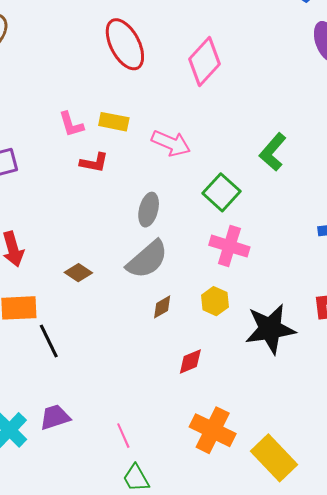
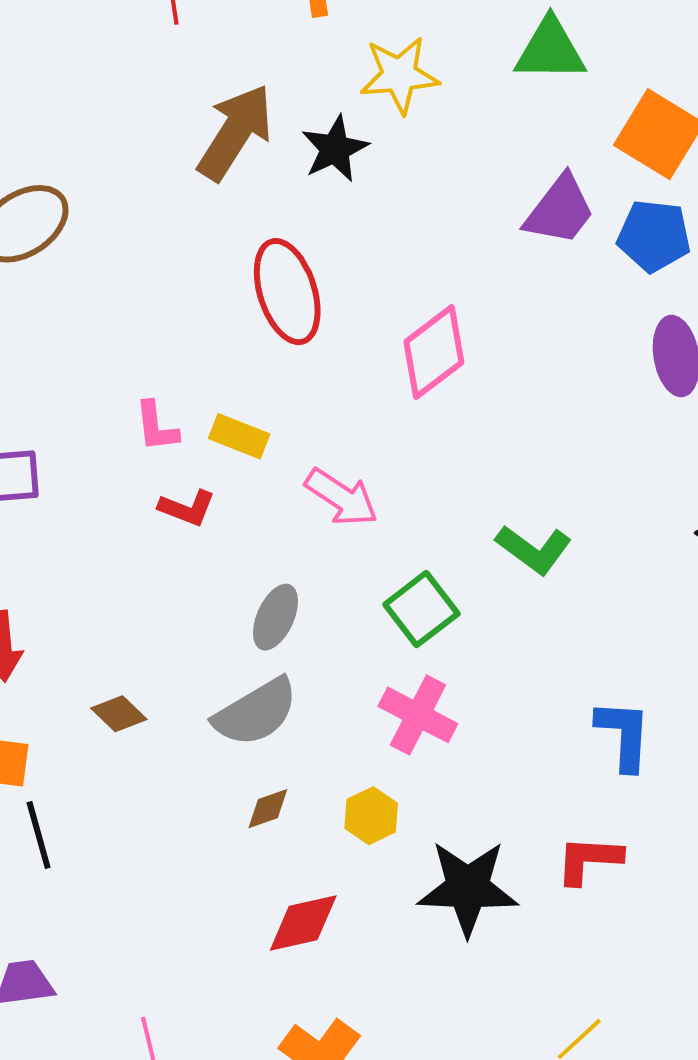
green L-shape: (273, 152) -> (534, 549), turned -105
red diamond: (190, 361) -> (303, 923), size x1.4

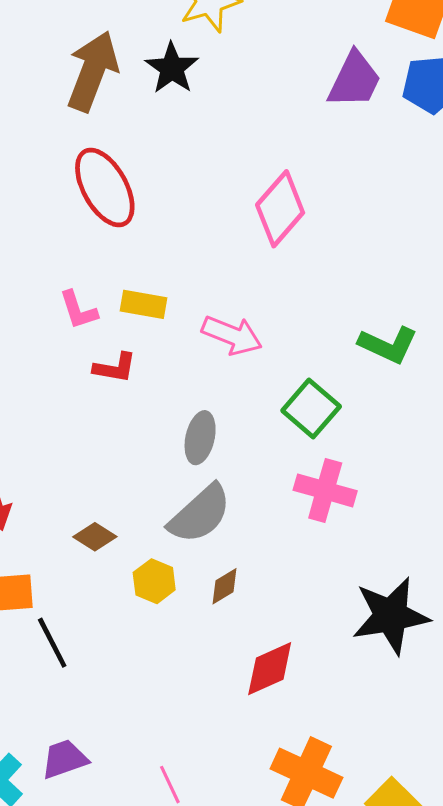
red ellipse: (287, 292) -> (105, 187), moved
yellow hexagon: (371, 816) -> (154, 581), moved

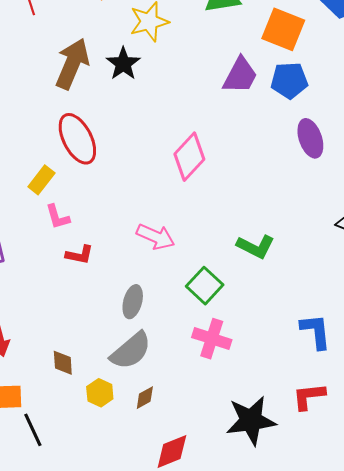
yellow rectangle: (144, 304) -> (41, 180), moved, turned -64
brown diamond: (95, 537) -> (63, 363), turned 52

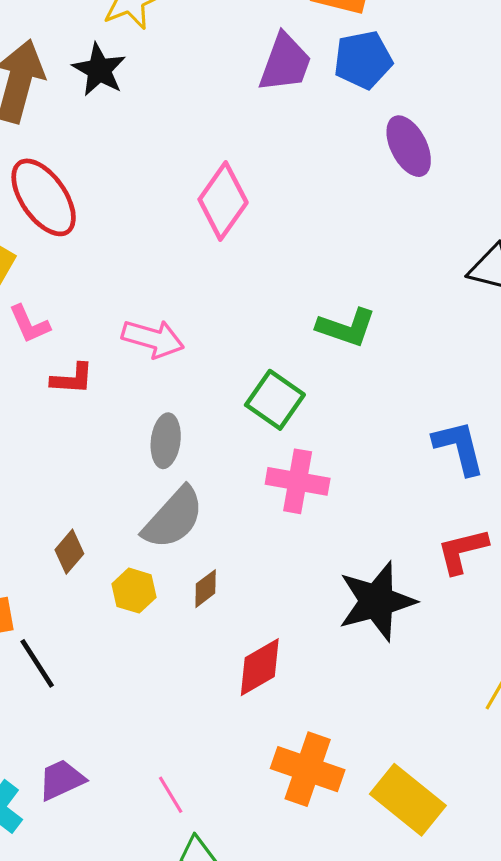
pink arrow: (156, 237) -> (153, 339), moved
brown diamond: (63, 363) -> (69, 552), turned 52

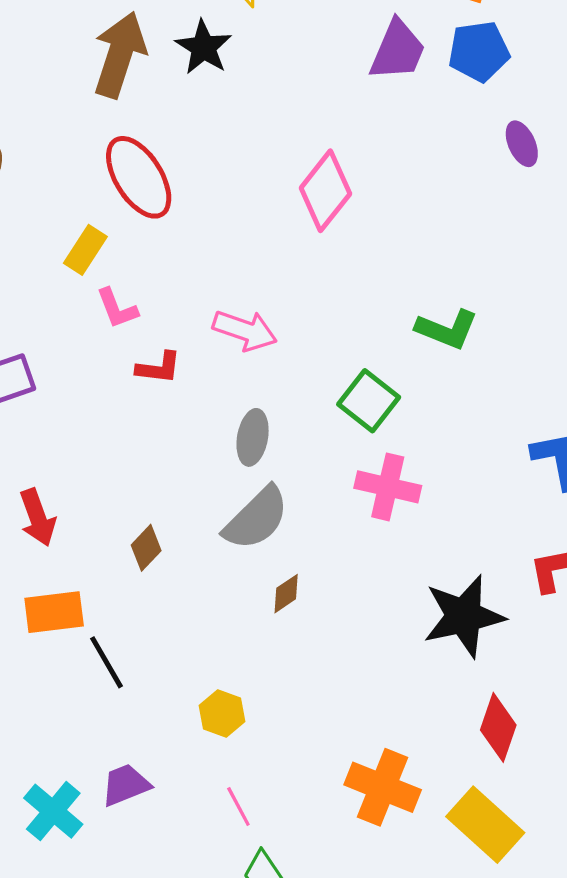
purple ellipse: (409, 146) -> (522, 144), size x0.7
yellow hexagon: (134, 591) -> (222, 713), moved
red diamond: (260, 667) -> (498, 727), moved, turned -44

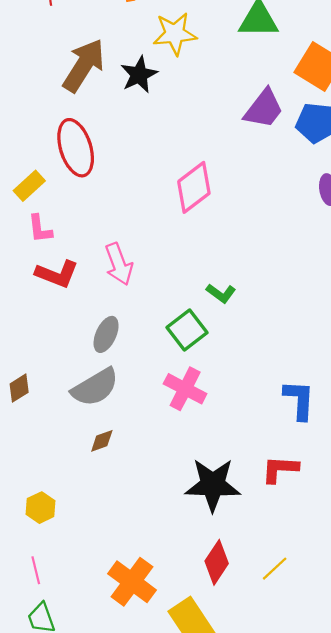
green L-shape: (447, 329) -> (221, 293), moved, size x0.7
pink arrow: (245, 330) -> (119, 264), turned 36
red L-shape: (159, 368) -> (57, 274), size x1.4

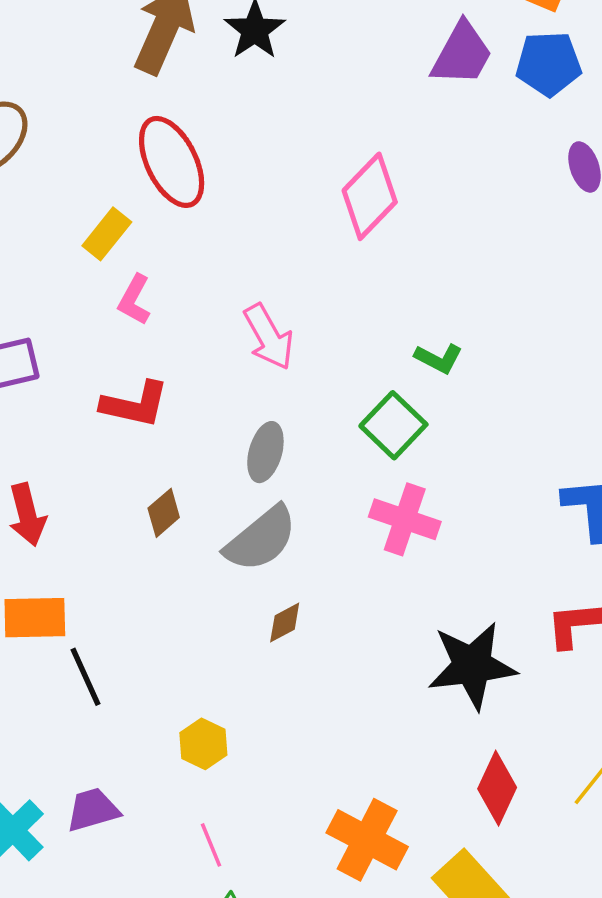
pink L-shape: (40, 229) -> (134, 300), turned 44
red L-shape: (57, 274) -> (135, 404), moved
brown diamond: (19, 388) -> (164, 513), moved

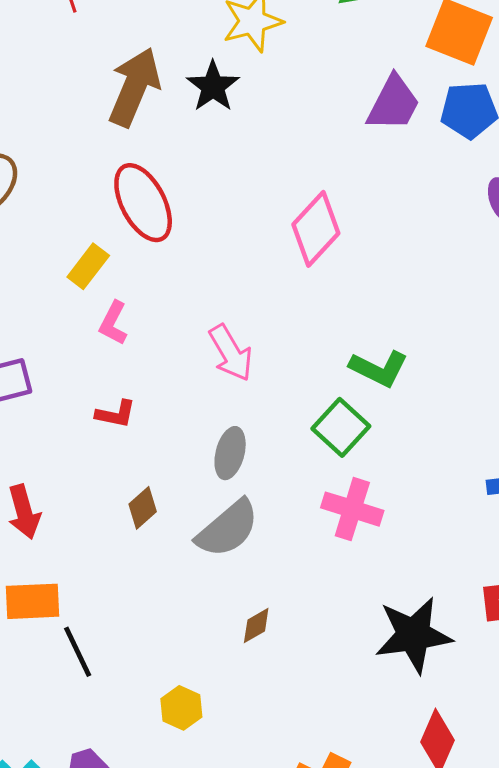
green L-shape: (439, 358) -> (379, 369), size x1.4
red L-shape: (135, 404) -> (116, 414), size x0.7
brown diamond: (285, 622) -> (256, 626), moved

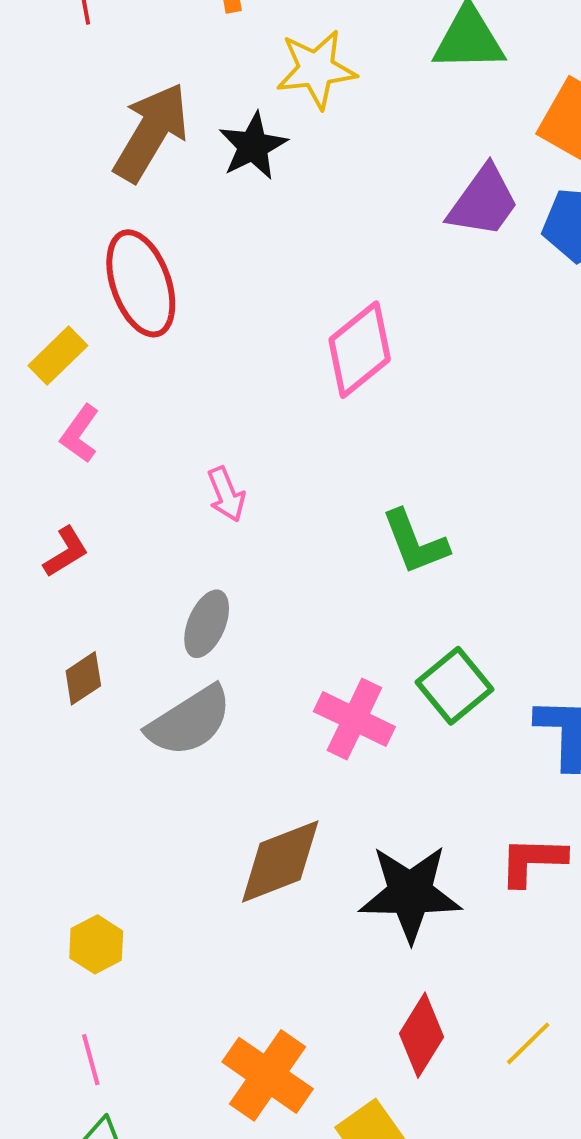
pink arrow: (231, 353) -> (226, 494), size x0.7
green L-shape: (379, 369) -> (415, 542), turned 34
red L-shape: (116, 414) -> (66, 552), turned -51
green square: (341, 427) -> (454, 686), moved
brown diamond: (256, 626) -> (280, 862), moved, size x2.0

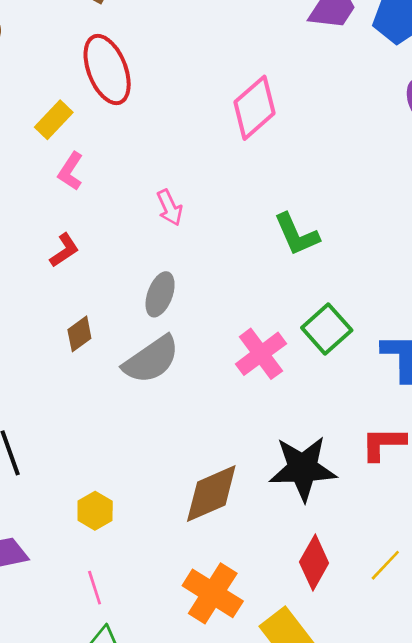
pink cross: (354, 719) -> (261, 354), turned 30
brown diamond: (280, 862) -> (211, 493), moved

